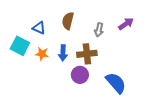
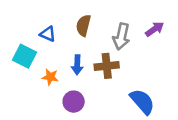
gray arrow: (99, 30) -> (121, 36), size x1.5
orange star: (42, 54) -> (50, 77), moved
purple circle: (80, 75) -> (74, 102), moved

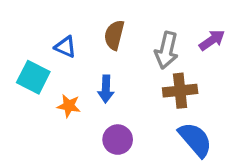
brown cross: (107, 66) -> (180, 91), moved
purple circle: (74, 102) -> (118, 140), moved

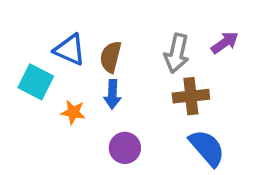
brown semicircle: (114, 35) -> (111, 57), moved
blue triangle: (65, 47) -> (70, 50), size x1.4

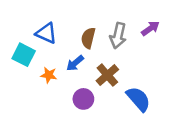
brown semicircle: (111, 57) -> (88, 38), moved
blue arrow: (112, 94) -> (75, 63), turned 48
brown cross: (191, 96) -> (107, 75), moved, turned -35

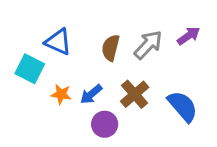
gray arrow: (118, 36) -> (148, 45), turned -150
blue arrow: (75, 63) -> (91, 94), moved
blue semicircle: (138, 99) -> (183, 106), moved

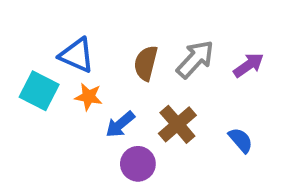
purple arrow: (189, 36) -> (249, 65), moved
orange star: (61, 94) -> (89, 97), moved
blue semicircle: (183, 106) -> (241, 140), size x0.6

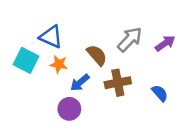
brown semicircle: (146, 63) -> (97, 55), moved, turned 125
brown cross: (177, 124) -> (118, 83), turned 30
purple circle: (138, 164) -> (69, 109), moved

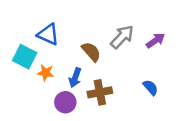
orange star: (59, 64) -> (46, 73), moved
blue arrow: (80, 83) -> (75, 78), turned -30
brown cross: (118, 83) -> (100, 92), moved

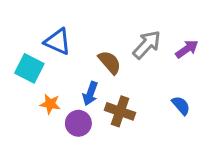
orange star: (46, 73) -> (50, 104), moved
brown cross: (100, 92) -> (120, 111), turned 30

